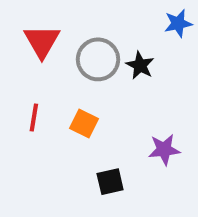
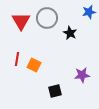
gray circle: (98, 59) -> (47, 18), moved
orange square: (84, 124) -> (34, 65), moved

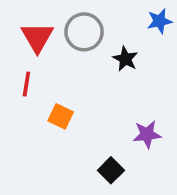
red line: (17, 59) -> (26, 84), moved
black square: (55, 91) -> (111, 170), moved, turned -32

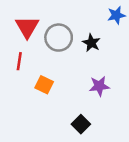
gray circle: (84, 32) -> (59, 38), moved
purple star: (147, 134) -> (99, 86), moved

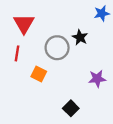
gray circle: (59, 38) -> (57, 48), moved
purple star: (99, 86) -> (97, 79), moved

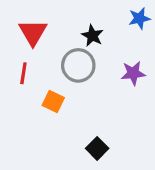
black star: (80, 37) -> (92, 36), moved
purple star: (97, 79) -> (133, 73), moved

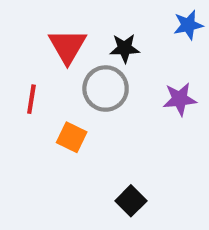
red triangle: (33, 32) -> (67, 46), moved
black star: (92, 36) -> (125, 48), turned -30

